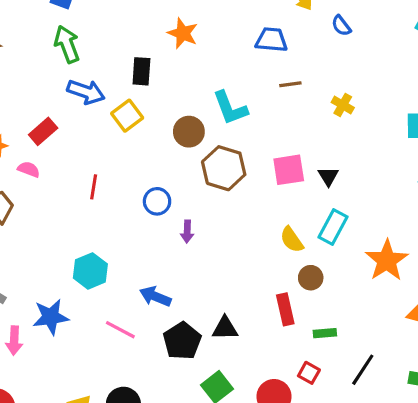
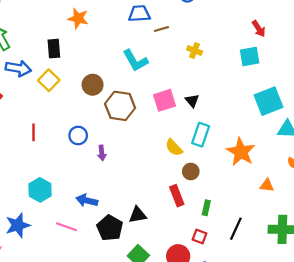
brown line: (290, 84) -> (161, 29), moved
cyan L-shape: (230, 108) -> (135, 61), moved
green rectangle: (325, 333) -> (206, 208), turned -64

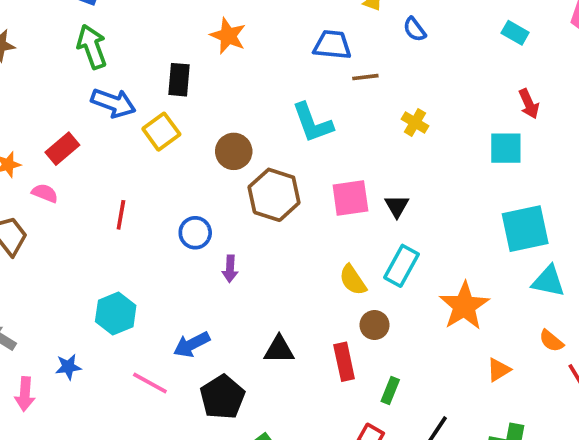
orange triangle: (267, 185) -> (499, 370), turned -48
blue arrow: (87, 200) -> (192, 345), turned -50
black triangle: (138, 215) -> (279, 350), moved
blue star: (18, 225) -> (68, 367), size x0.6

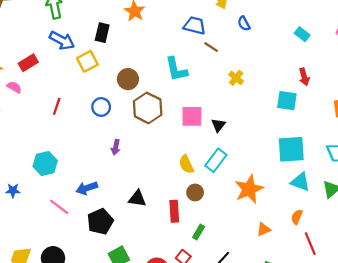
brown line: (365, 77) -> (211, 47), turned 32
blue circle: (195, 233) -> (101, 107), moved
orange semicircle: (551, 341) -> (297, 217), turned 64

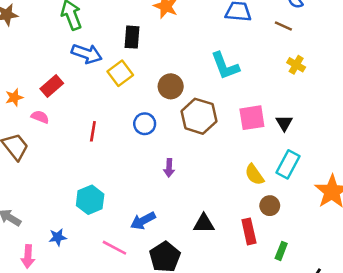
brown line: (211, 47) -> (283, 26), moved

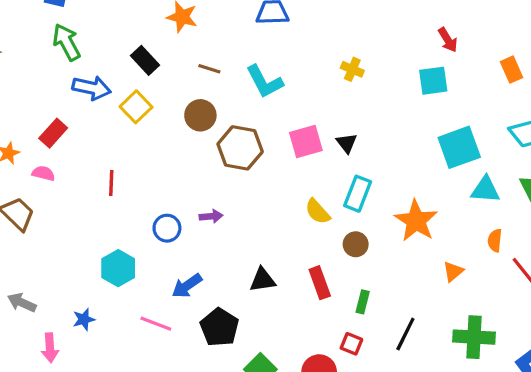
brown line: (283, 26) -> (209, 69), moved
black rectangle: (132, 37) -> (145, 60), turned -40
blue circle: (145, 124) -> (167, 228), moved
purple arrow: (169, 168) -> (211, 216), turned -90
brown circle: (270, 206) -> (356, 244), moved

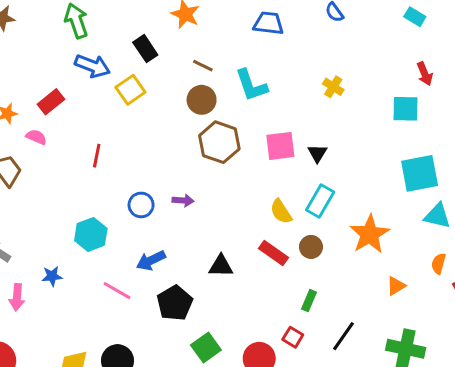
brown circle: (200, 115) -> (202, 100), moved
red rectangle: (320, 283) -> (273, 253), moved, turned -44

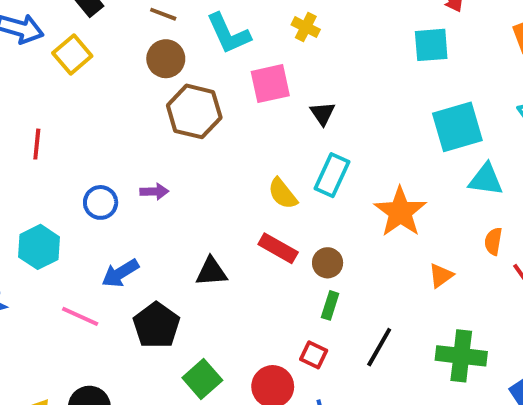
yellow cross: (333, 87) -> (306, 27), moved
pink square: (280, 146) -> (270, 84), moved
brown circle: (311, 247) -> (328, 263), moved

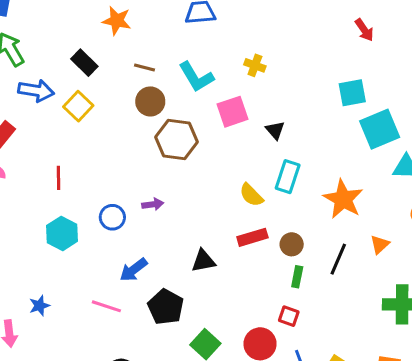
cyan square: (431, 45) -> (352, 93), moved
cyan hexagon: (39, 247) -> (62, 233), moved
red rectangle: (278, 248) -> (252, 237), turned -40
black line: (379, 347) -> (338, 259), moved

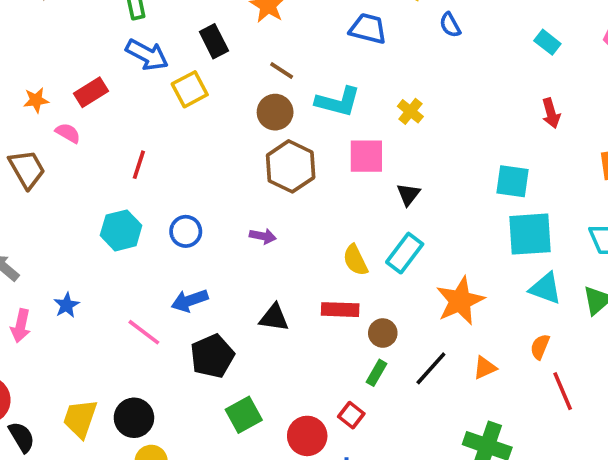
cyan L-shape: (196, 77) -> (338, 102), turned -63
purple arrow: (153, 204) -> (263, 236), moved
blue star: (39, 306) -> (67, 305), turned -30

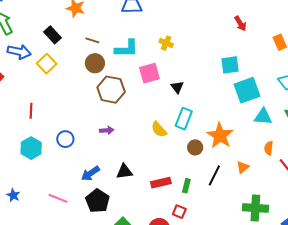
blue arrow: (190, 301) -> (90, 173), moved
red rectangle: (340, 310) -> (161, 183), moved
brown circle: (383, 333) -> (195, 147), moved

